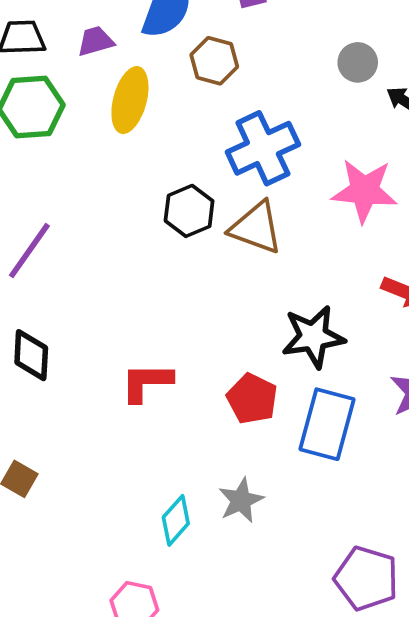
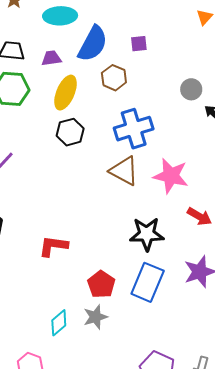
pink star: (364, 191) -> (171, 176), moved
black hexagon: (189, 211) -> (70, 132), moved
red pentagon: (252, 399) -> (101, 284), moved

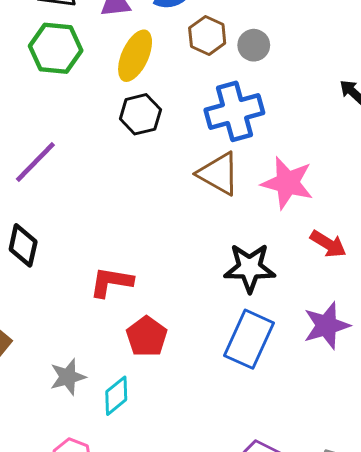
gray circle: (191, 89) -> (254, 45), moved
red pentagon: (101, 284) -> (147, 337), moved
gray star: (95, 317) -> (68, 377), moved

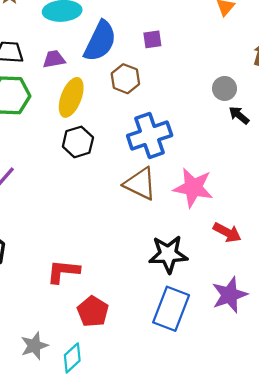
gray circle: (254, 45) -> (225, 88), moved

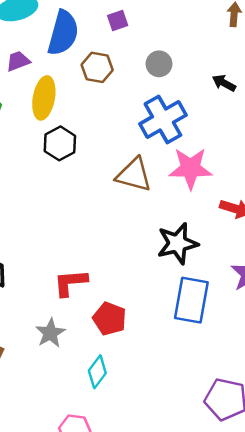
gray circle: (225, 88) -> (159, 64), moved
blue cross: (150, 135) -> (163, 120), moved
gray star: (34, 346) -> (50, 333), moved

